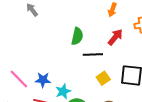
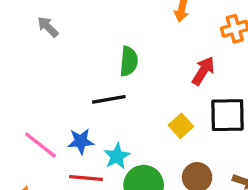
red arrow: (115, 37) -> (203, 71), moved
black line: (93, 54) -> (109, 99), moved

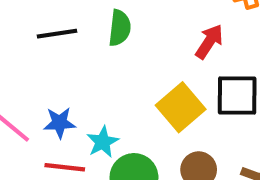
black line: (109, 99) -> (57, 34), moved
yellow square: (181, 126) -> (181, 107), size x1.6

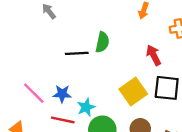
black line: (57, 34) -> (77, 53), moved
red arrow: (209, 42) -> (154, 55), turned -66

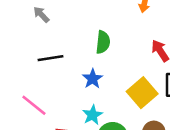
black line: (77, 53) -> (50, 58), moved
blue star: (62, 94) -> (93, 79), moved, turned -30

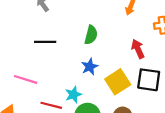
blue star: (93, 79) -> (90, 67), moved
pink line: (34, 105) -> (26, 79), turned -30

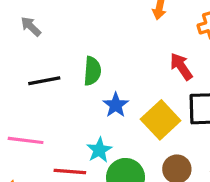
green semicircle: (91, 35) -> (92, 71), moved

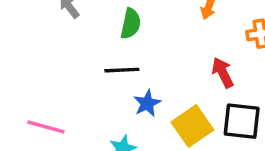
green semicircle: (92, 71) -> (131, 24), moved
black line: (44, 81) -> (122, 70), moved

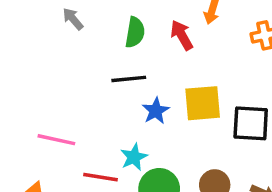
red arrow: (223, 73) -> (182, 35), moved
yellow square: (192, 126) -> (203, 103), moved, turned 33

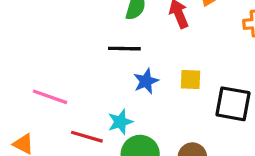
yellow square: (203, 103) -> (191, 80), size x0.6

